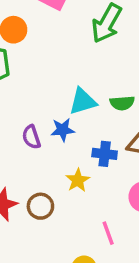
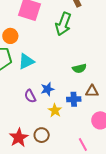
cyan triangle: (83, 101) -> (26, 61), moved
yellow star: (78, 180) -> (55, 110), moved

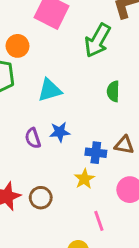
cyan triangle: (26, 61) -> (50, 90), moved
green semicircle: (79, 68) -> (113, 91), moved, turned 96
yellow star: (55, 110) -> (84, 179), moved

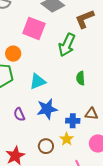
blue star: (60, 132) -> (47, 109), size x1.5
purple semicircle: (33, 138) -> (19, 114), moved
brown circle: (41, 198) -> (46, 146), moved

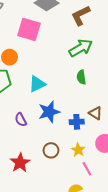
green arrow: (67, 45) -> (81, 48), moved, turned -140
brown triangle: (91, 114) -> (95, 113), turned 32
yellow star: (67, 139) -> (78, 150), moved

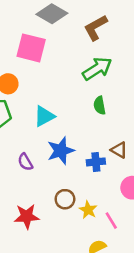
yellow star: (78, 150) -> (88, 210), moved
red star: (20, 163) -> (27, 216), turned 30

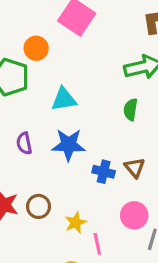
brown circle: (65, 199) -> (39, 206), moved

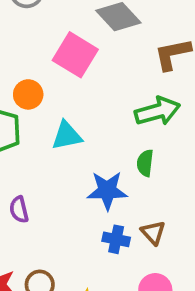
cyan triangle: (64, 99) -> (67, 136), moved
blue star: (69, 145) -> (107, 191), moved

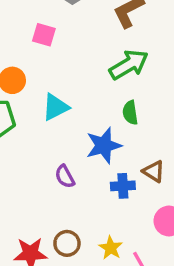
pink square: (75, 55) -> (44, 35), size x0.6
purple semicircle: (19, 210) -> (65, 177), moved

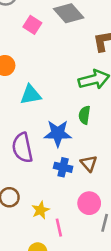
pink square: (44, 35) -> (32, 25), moved
purple semicircle: (65, 177) -> (22, 148), size x1.6

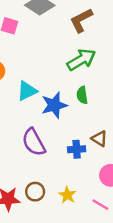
blue star: (58, 133) -> (54, 105), moved
pink line: (59, 228) -> (100, 205), moved, turned -30

